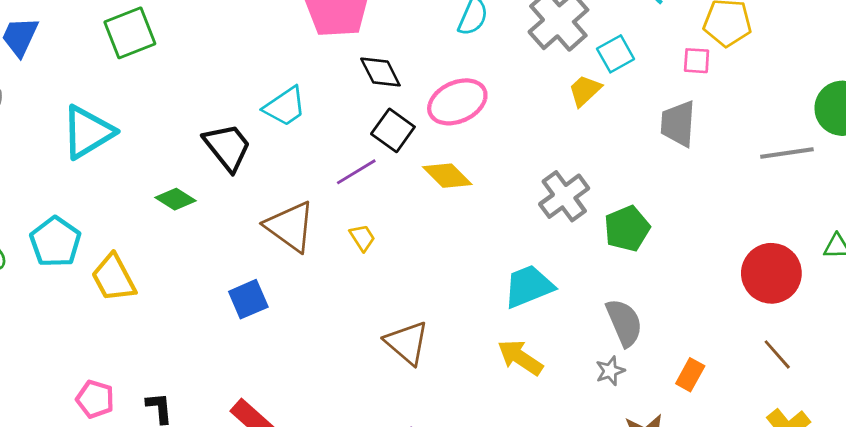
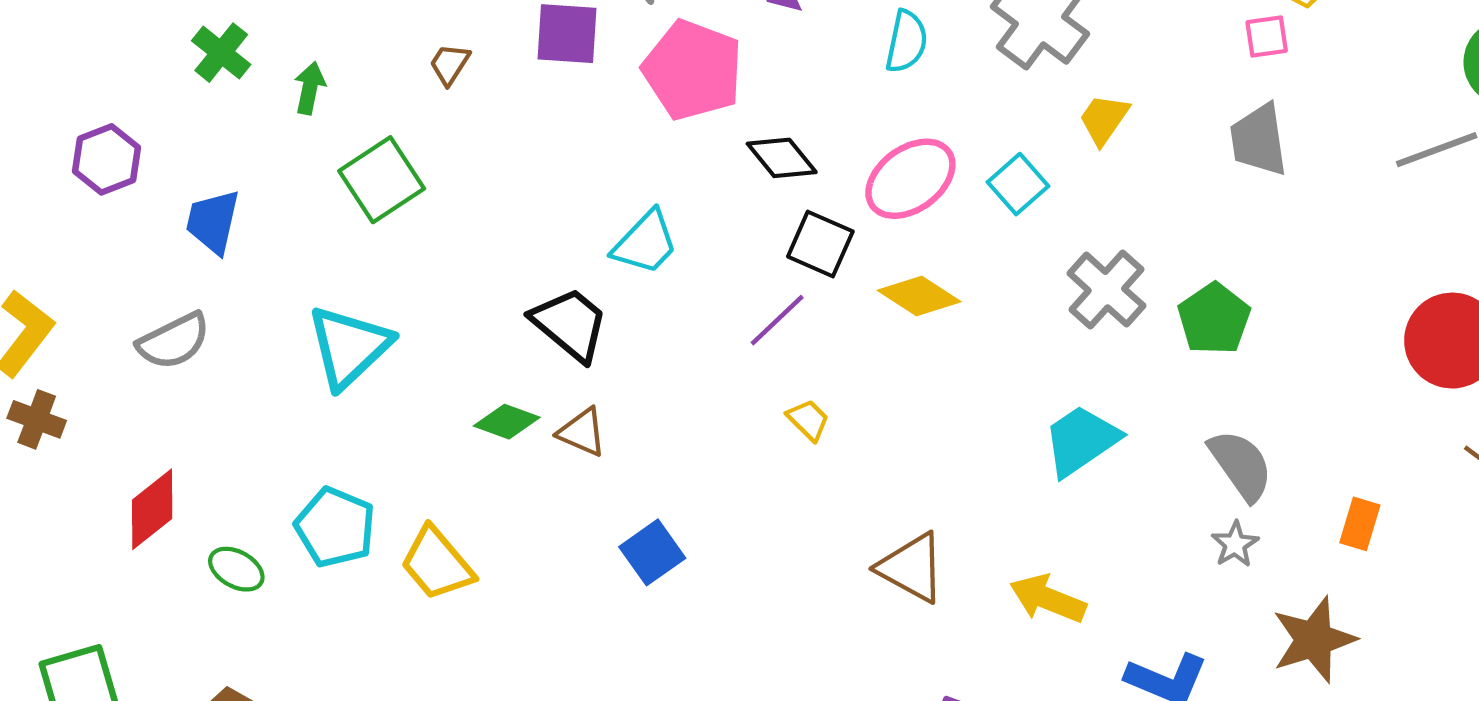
cyan square: (616, 54) -> (1018, 184), moved
brown triangle: (290, 226) -> (582, 432), moved, size x0.6
yellow arrow: (520, 357) -> (1048, 599), moved

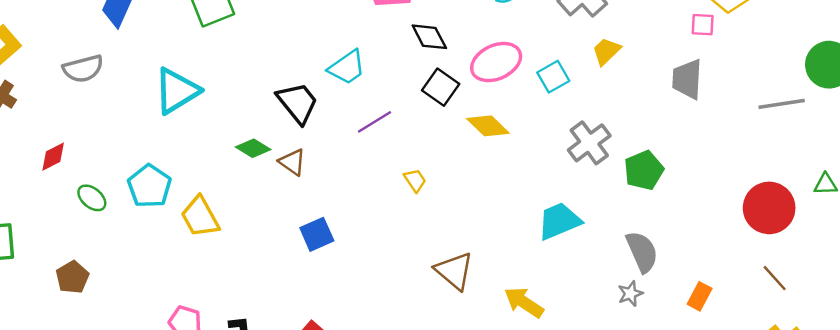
purple line: (777, 320) -> (375, 122), moved
red diamond: (152, 509) -> (53, 157), size x0.7

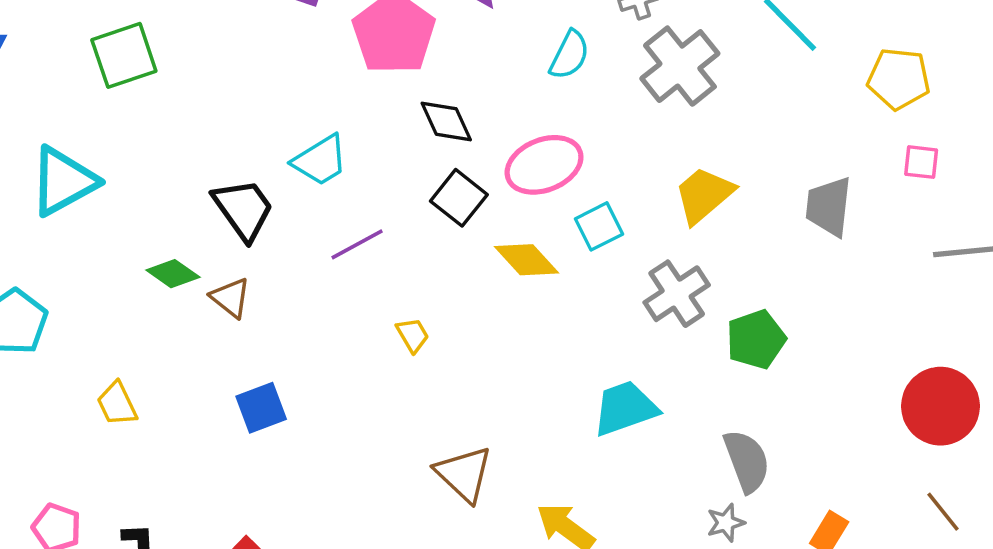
pink square: (703, 25) -> (921, 162), moved
yellow trapezoid: (606, 51) -> (704, 195), moved, size x1.4
cyan square: (553, 77) -> (599, 226), moved
yellow trapezoid: (200, 217) -> (117, 404), moved, size x0.7

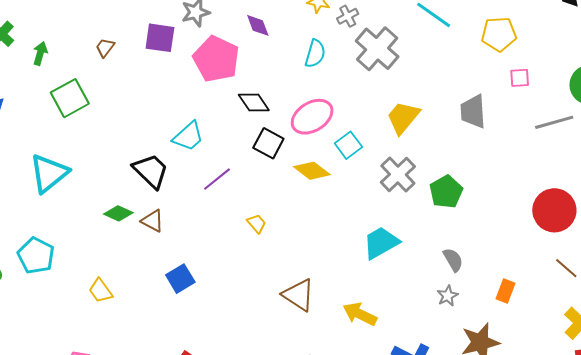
gray semicircle: (747, 461) -> (453, 260), size x0.7

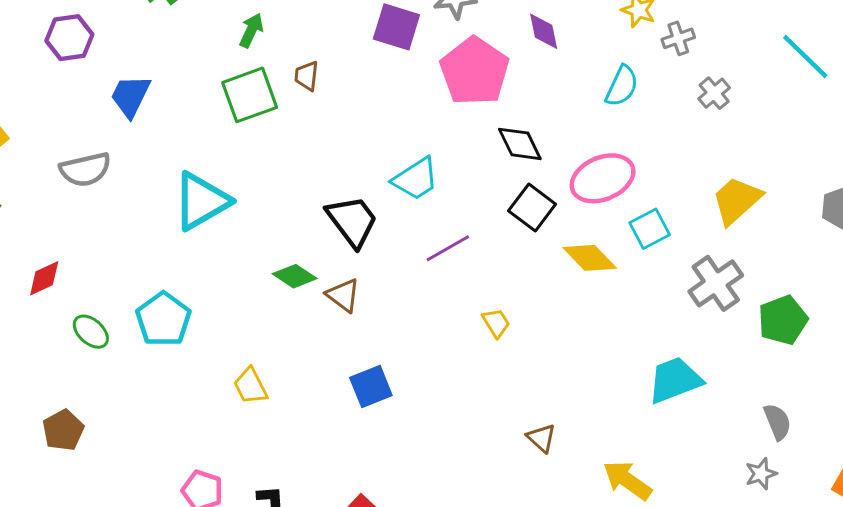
brown trapezoid: (105, 48) -> (307, 76), moved, turned -40
gray cross: (377, 49) -> (714, 93), size x0.5
green arrow: (40, 53) -> (251, 30), moved
brown triangle: (299, 295) -> (541, 438), size x0.6

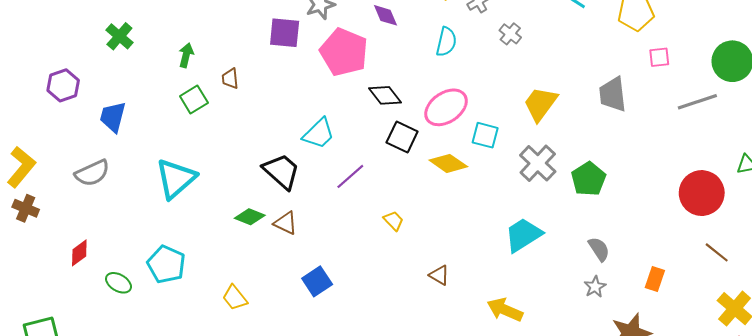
green square: (250, 95) -> (194, 99), size x0.7
cyan square: (650, 229) -> (485, 135), turned -36
brown triangle: (541, 438) -> (439, 275), moved

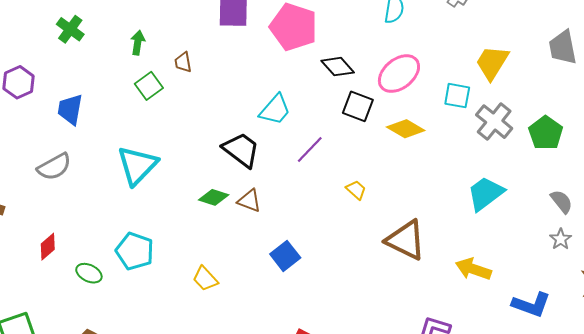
cyan square: (485, 135) -> (457, 96), moved
brown triangle: (439, 275) -> (406, 240), size x2.0

